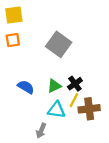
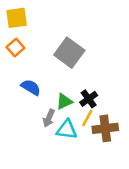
orange square: (13, 40) -> (15, 47), turned -32
blue semicircle: (26, 87) -> (31, 87), moved
gray arrow: (41, 131) -> (49, 118), moved

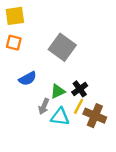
orange square: (15, 47) -> (14, 43), turned -35
blue semicircle: (31, 87) -> (28, 79), turned 120
brown cross: (105, 128) -> (95, 116), turned 30

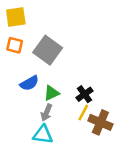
gray square: (62, 47) -> (48, 50), moved
green triangle: (58, 91) -> (51, 93), moved
cyan triangle: (60, 117) -> (43, 135), moved

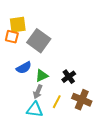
yellow square: (16, 17) -> (18, 25), moved
yellow line: (83, 113) -> (57, 102), moved

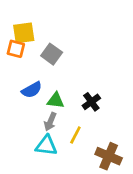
gray square: (39, 41) -> (52, 54), size x0.7
green triangle: (42, 76) -> (56, 100), turned 32
brown cross: (82, 100) -> (109, 156), moved

